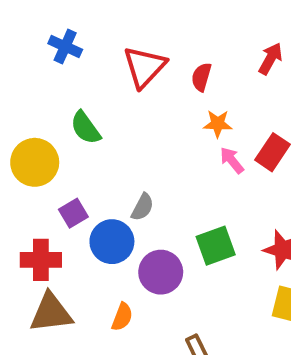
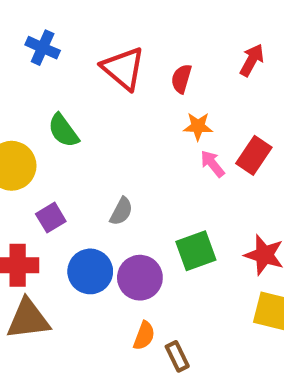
red triangle: (144, 67) -> (123, 68), turned -33
blue circle: (112, 242) -> (90, 271), moved
orange semicircle: (122, 317) -> (144, 336), moved

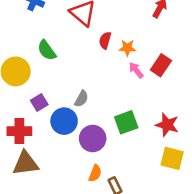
red semicircle: (181, 79) -> (105, 40), moved
blue circle: (90, 271) -> (64, 121), moved

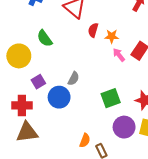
purple circle: (93, 138) -> (124, 127), moved

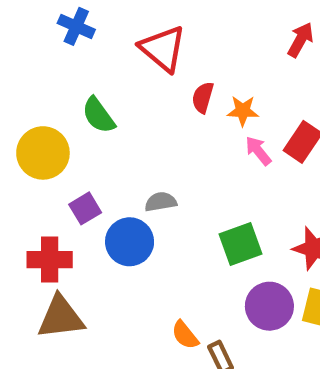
gray semicircle: (74, 79) -> (161, 202), turned -128
orange semicircle: (85, 140) -> (185, 335), turned 120

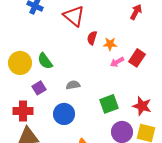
green semicircle: (98, 115) -> (45, 61), moved
pink arrow: (258, 151) -> (117, 62), turned -80
blue circle: (130, 242) -> (64, 114), moved

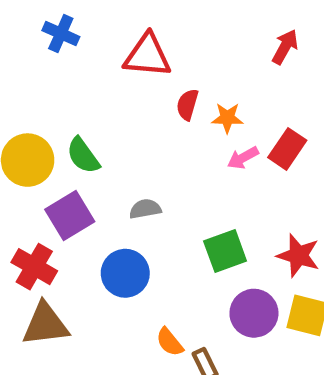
red triangle: (74, 16) -> (147, 56), turned -35
purple square: (39, 88) -> (70, 216), size x1.5
red cross: (23, 111) -> (34, 267), turned 30

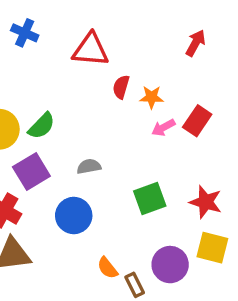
green semicircle: (83, 156) -> (42, 126), turned -100
purple circle: (254, 313) -> (170, 265), moved

